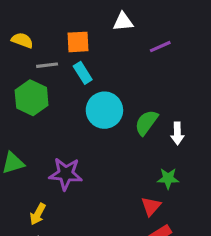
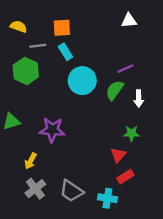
white triangle: (123, 22) -> (129, 21), moved
purple line: (160, 47) -> (125, 69), moved

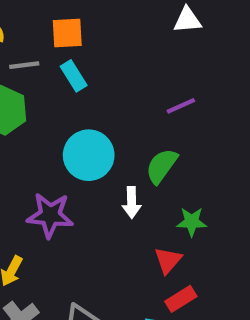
cyan circle: (82, 81) -> (89, 155), moved
green semicircle: (115, 90) -> (162, 166), moved
white arrow: (139, 99) -> (132, 202), moved

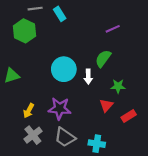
cyan circle: (89, 155) -> (64, 69), moved
purple star: (50, 215) -> (60, 109), moved
red rectangle: (181, 299) -> (129, 116), moved

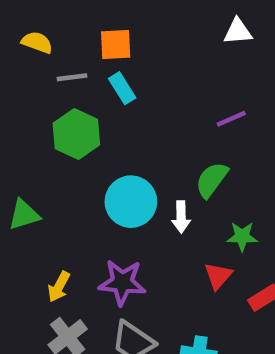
green hexagon: (24, 31) -> (76, 134), moved

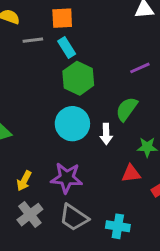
green hexagon: (76, 134) -> (78, 78), moved
red triangle: (218, 276) -> (131, 173), turned 42

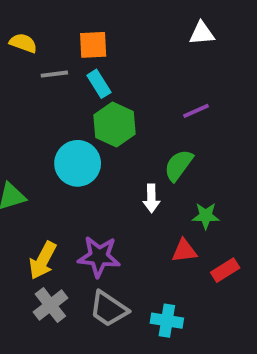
cyan circle: (72, 124) -> (78, 163), moved
yellow arrow: (24, 181) -> (43, 260), size x1.4

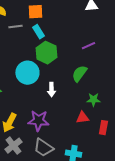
white arrow: (151, 198) -> (51, 90), moved
red rectangle: (225, 270) -> (103, 128), turned -48

